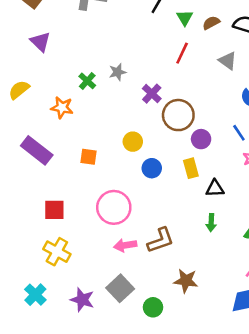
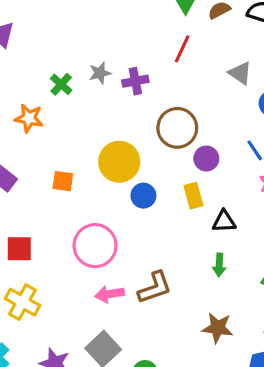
gray triangle: (228, 61) -> (240, 73), moved
purple cross: (152, 94) -> (135, 81), moved, turned 36
yellow circle: (133, 142) -> (119, 162), size x1.6
brown star: (186, 281) -> (218, 328), moved

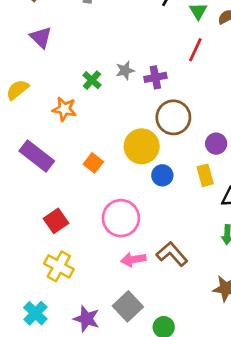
brown circle: (177, 128) -> (173, 117), moved
orange square: (63, 181) -> (93, 163), turned 30
red square: (19, 249) -> (56, 221), turned -35
brown L-shape: (155, 288) -> (172, 254), turned -112

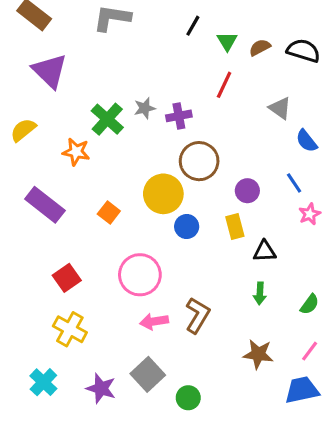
purple triangle: (41, 37) -> (50, 71), size x1.4
green cross: (92, 80) -> (107, 119), size x1.5
brown L-shape: (172, 254) -> (198, 315), turned 72

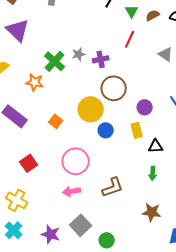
brown L-shape: (198, 315) -> (113, 187), turned 40
pink arrow: (154, 321) -> (72, 191), moved
yellow cross: (70, 329) -> (17, 200), moved

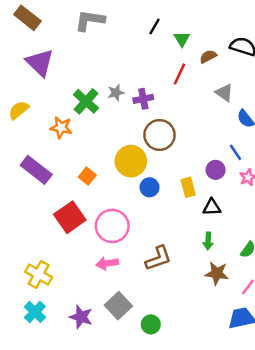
brown semicircle: (153, 15) -> (208, 56), moved
purple circle: (145, 107) -> (216, 170), moved
red square: (29, 163) -> (70, 217), moved, size x1.4
brown star: (152, 212) -> (217, 273), moved

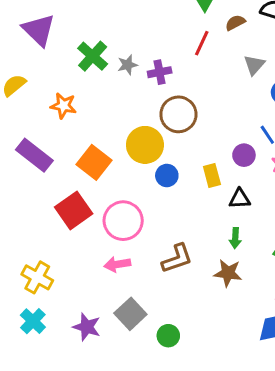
gray triangle: (224, 93) -> (254, 65), turned 36
green cross: (86, 101) -> (93, 56), moved
orange square: (87, 176) -> (94, 162), size x1.6
brown star: (217, 273) -> (228, 273), moved

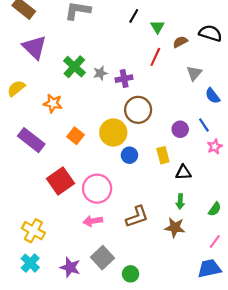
purple circle: (244, 155) -> (180, 129), moved
orange square: (94, 162) -> (75, 136), moved, size x0.7

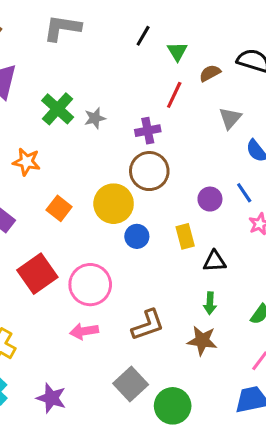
purple cross: (124, 79) -> (148, 131), moved
gray square: (102, 258) -> (131, 384), moved
green circle: (131, 274) -> (173, 406), moved, size x1.5

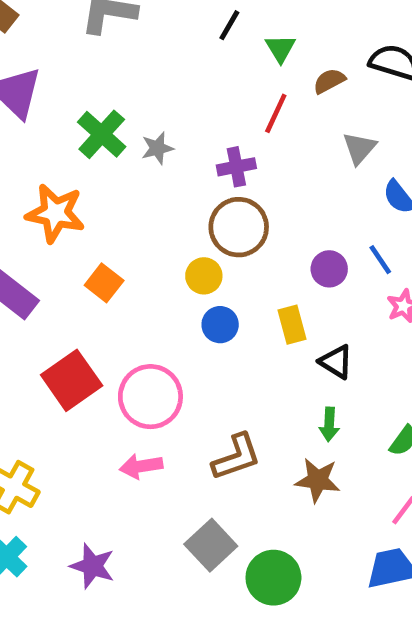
orange star: (26, 162) -> (55, 213), size x1.4
yellow circle: (114, 204) -> (204, 276), moved, size x0.6
black triangle: (215, 261) -> (336, 362), turned 35

